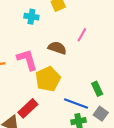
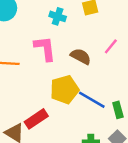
pink L-shape: (27, 60) -> (45, 48), moved
blue line: (76, 103) -> (92, 100), moved

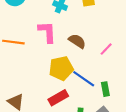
pink line: (111, 46) -> (106, 49), moved
red rectangle: (36, 119) -> (58, 98), moved

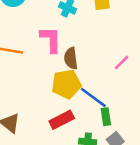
brown semicircle: (77, 41) -> (71, 58), moved, turned -132
green rectangle: (105, 89) -> (106, 117), moved

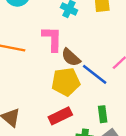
brown semicircle: (71, 58) -> (71, 57), turned -42
blue line: (93, 98) -> (95, 74), moved

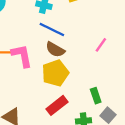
pink L-shape: (52, 39) -> (22, 56), moved
blue line: (95, 74) -> (52, 29), moved

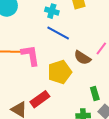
brown semicircle: (55, 49) -> (82, 58), moved
red rectangle: (57, 105) -> (40, 99), moved

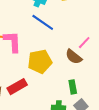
brown semicircle: (82, 58) -> (74, 57), moved

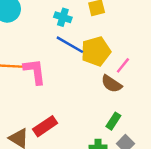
yellow pentagon: (40, 61) -> (96, 51), moved
green rectangle: (73, 87) -> (113, 121), turned 48

